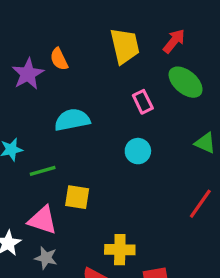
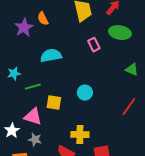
green ellipse: (186, 82) -> (120, 33), turned -30
cyan circle: (138, 151) -> (85, 93), moved

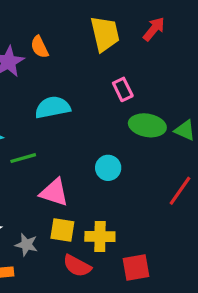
green ellipse: (120, 33) -> (147, 125), moved
yellow square: (54, 103) -> (62, 230), moved
pink triangle: (33, 117) -> (54, 192), moved

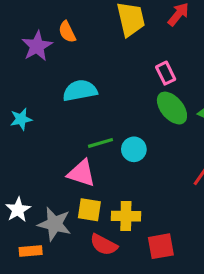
pink rectangle: (123, 89) -> (166, 73), moved
green ellipse: (147, 125) -> (172, 108), turned 40
green line: (23, 158) -> (101, 143), moved
gray star: (26, 245) -> (54, 224), size x1.5

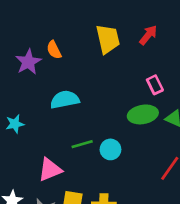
pink rectangle: (166, 73) -> (155, 85), moved
green ellipse: (172, 108) -> (143, 114), turned -60
pink triangle: (81, 173) -> (50, 170), moved, turned -40

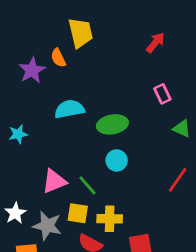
yellow trapezoid: (108, 39) -> (81, 33), moved
green ellipse: (143, 114) -> (112, 124), moved
green line: (82, 144) -> (87, 185), moved, turned 65

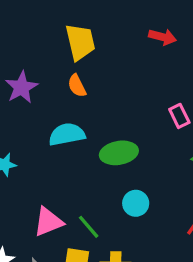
red arrow: (155, 43) -> (163, 37), moved, turned 65
orange semicircle: (58, 58) -> (77, 86), moved
cyan circle: (117, 160) -> (136, 203), moved

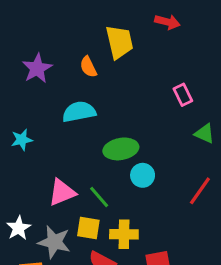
yellow trapezoid: (80, 42) -> (119, 42), moved
green ellipse: (119, 153) -> (121, 149), moved

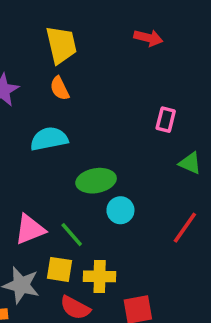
yellow trapezoid: (119, 42) -> (61, 45), moved
pink rectangle: (183, 95) -> (166, 120), turned 40

